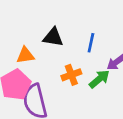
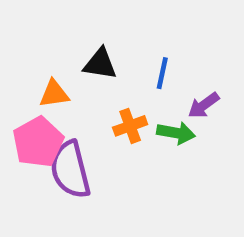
green arrow: (99, 79) -> (176, 133), turned 50

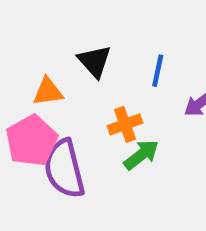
black triangle: (100, 64) -> (95, 61), turned 39
green arrow: (176, 133) -> (141, 155), moved, turned -48

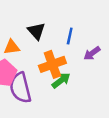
orange cross: (125, 124) -> (52, 64), size x1.5

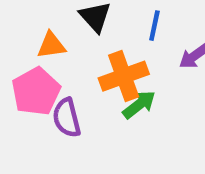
purple semicircle: (20, 88) -> (67, 118), size x0.7

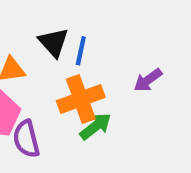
blue line: (154, 26) -> (81, 51), moved

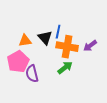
black triangle: (54, 42) -> (45, 38), moved
orange cross: (81, 99) -> (67, 47), moved, turned 30

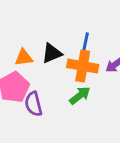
blue line: (58, 32) -> (85, 42), moved
black triangle: (45, 38) -> (52, 53), turned 49

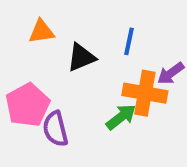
orange triangle: (24, 58) -> (42, 32), moved
orange cross: (83, 66) -> (145, 93), moved

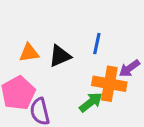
orange triangle: (42, 32) -> (29, 53), moved

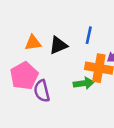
green arrow: (91, 102) -> (84, 83), turned 30

